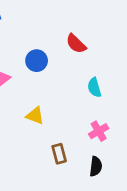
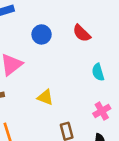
blue circle: (37, 61) -> (42, 34), moved

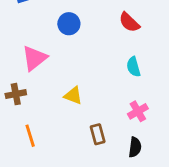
red semicircle: (82, 33) -> (129, 22), moved

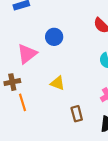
blue circle: (69, 24) -> (54, 37), moved
orange line: (30, 136) -> (22, 102), moved

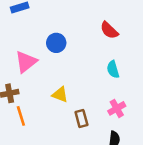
brown rectangle: (77, 114) -> (81, 119), moved

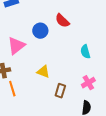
red semicircle: (109, 30) -> (62, 21), moved
brown rectangle: (81, 119) -> (60, 91), turned 32

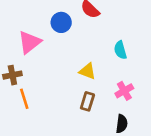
yellow triangle: (43, 72) -> (87, 71), moved

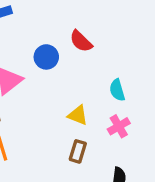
pink cross: (124, 91) -> (119, 126), moved

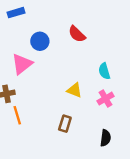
blue circle: (46, 57) -> (40, 41), moved
brown rectangle: (78, 151) -> (65, 124), moved

